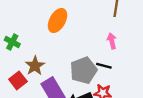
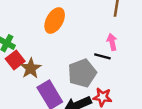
black line: (104, 66) -> (102, 56), moved
red square: (18, 80) -> (15, 60), moved

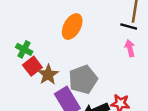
black line: (102, 56) -> (129, 27), moved
gray pentagon: (82, 73) -> (83, 79), moved

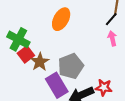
black line: (129, 27) -> (111, 19), turned -64
green cross: (24, 49) -> (18, 39), size x1.5

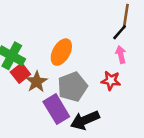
orange ellipse: (61, 19) -> (61, 52), moved
red star: (104, 87) -> (111, 81), moved

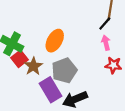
red star: (111, 81) -> (113, 65), moved

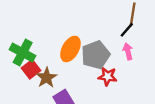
red star: (113, 65) -> (108, 76), moved
gray pentagon: (64, 70) -> (96, 55), moved

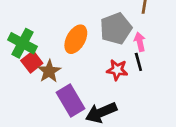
black line: (127, 30) -> (138, 62), moved, turned -56
gray pentagon: (96, 55) -> (116, 29), moved

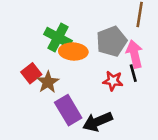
orange ellipse: (76, 39) -> (73, 52), turned 64
pink arrow: (140, 42) -> (134, 54), size x1.5
green cross: (22, 43) -> (58, 37), moved

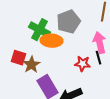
gray pentagon: (112, 41) -> (68, 22), moved
red square: (31, 73) -> (18, 58), turned -35

